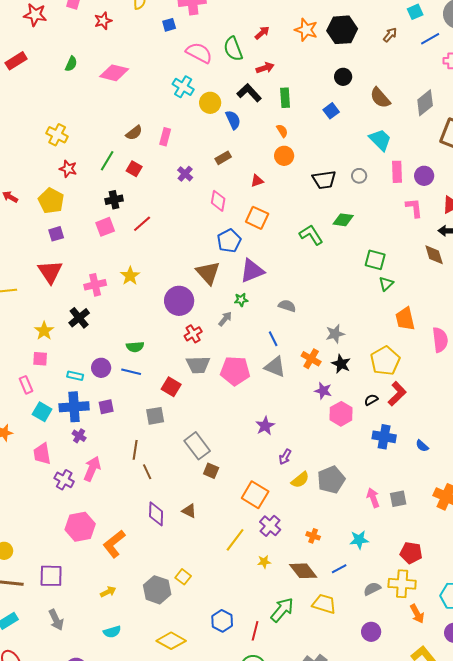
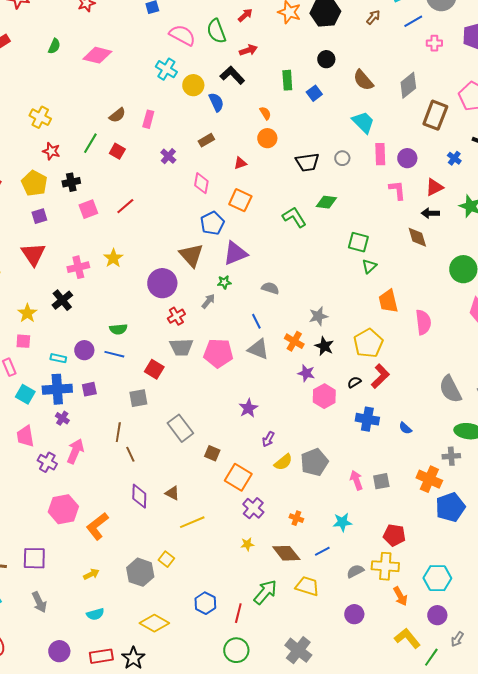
green rectangle: (285, 98) -> (287, 80), moved
black cross: (114, 200) -> (71, 182), moved
brown square: (211, 471) -> (212, 453), moved
yellow line: (235, 540) -> (192, 522), moved, turned 30

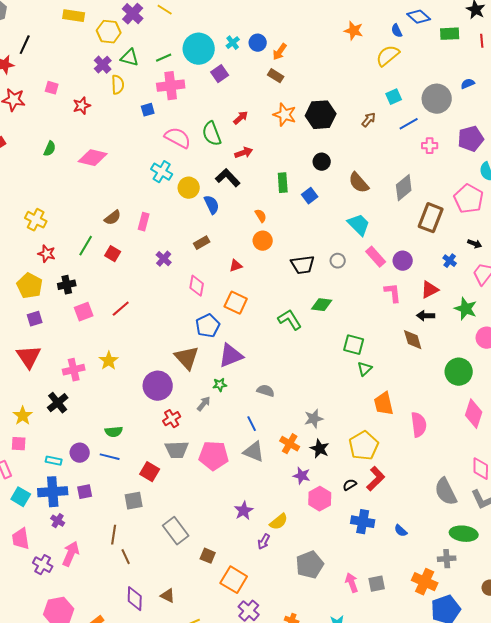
pink rectangle: (380, 154) -> (376, 257), turned -40
yellow semicircle: (283, 462) -> (279, 522), moved

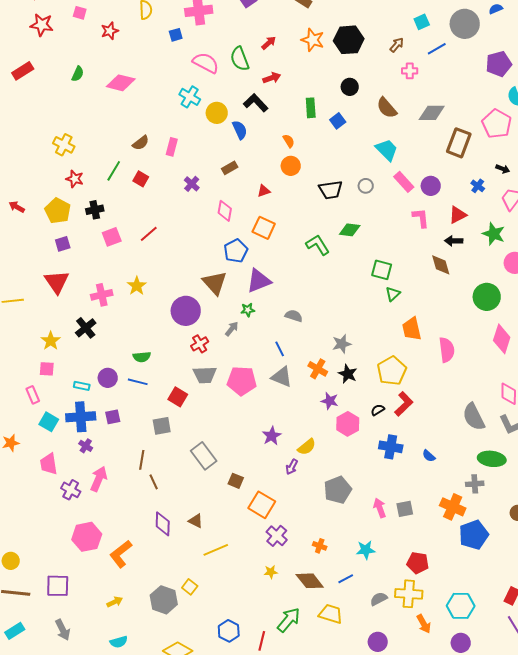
pink cross: (430, 146) -> (410, 71), moved
gray diamond: (404, 188) -> (432, 113), turned 40

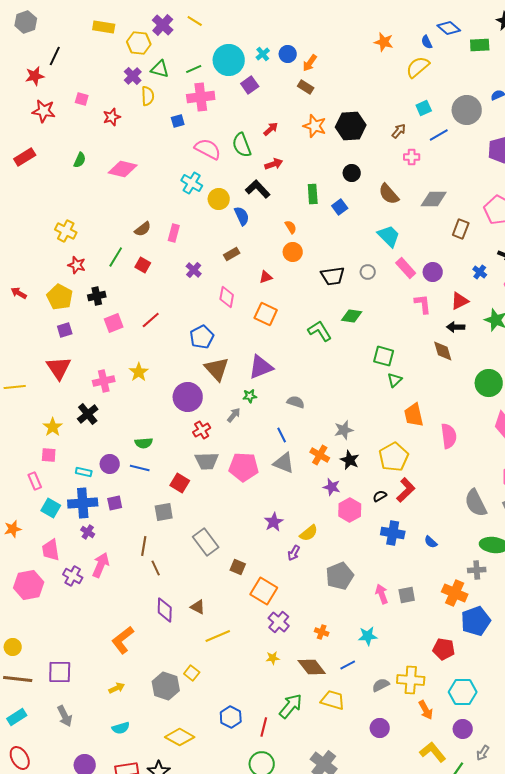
brown rectangle: (459, 143) -> (461, 229), size x0.7
blue pentagon: (236, 251) -> (202, 337), moved
pink hexagon: (87, 537) -> (29, 585), moved
red pentagon: (418, 563) -> (444, 649), moved

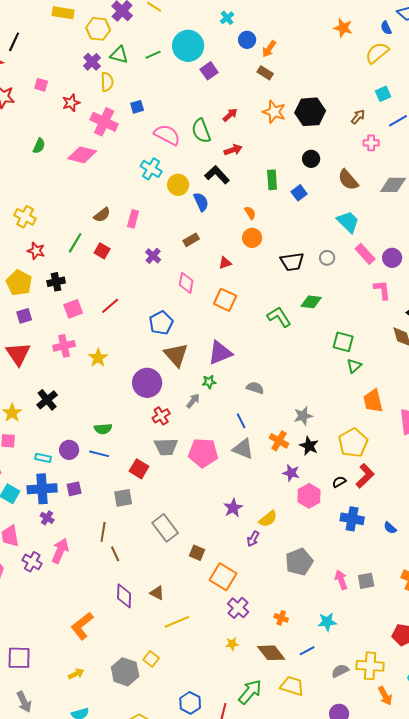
cyan cross: (263, 54) -> (227, 18), moved
pink cross: (201, 97) -> (104, 122), moved, turned 32
pink cross: (104, 381) -> (64, 346), moved

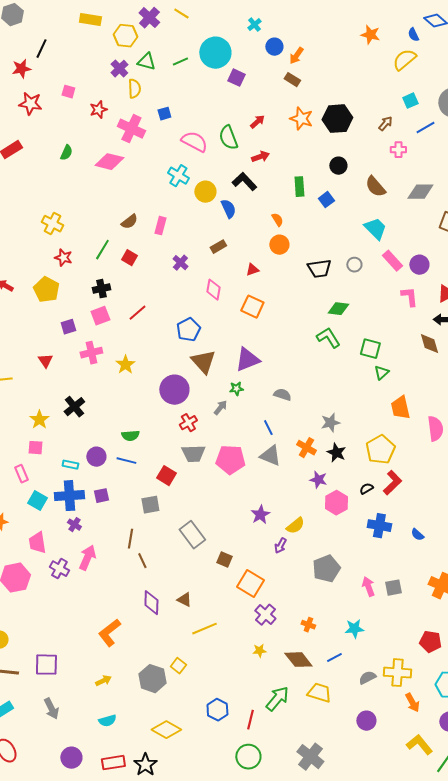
purple square: (209, 71) -> (236, 78), turned -30
black cross: (56, 282) -> (101, 289), moved
purple square: (24, 316) -> (68, 327), moved
green L-shape: (279, 317) -> (328, 338), moved
red triangle: (18, 354) -> (45, 361), size x0.6

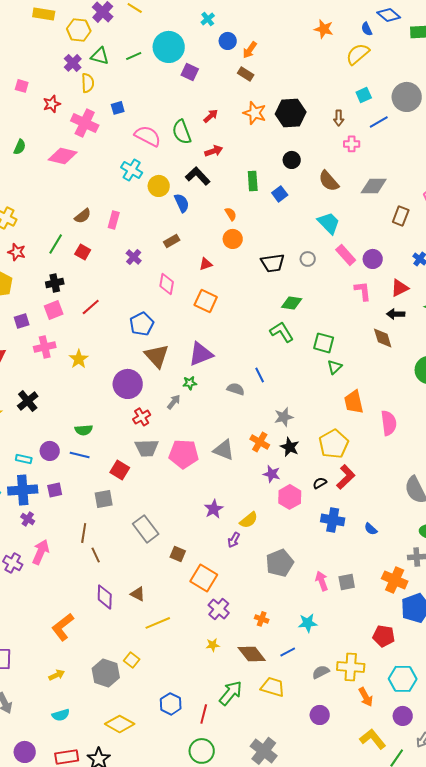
brown arrow: (385, 124) -> (339, 118), turned 140
blue line: (268, 428) -> (260, 375), moved

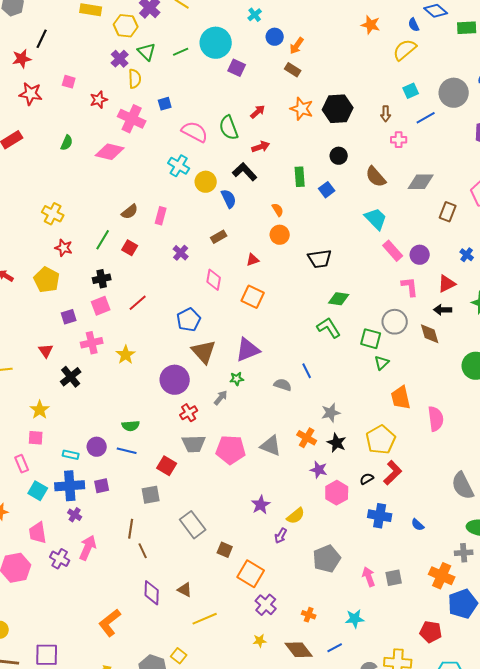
green triangle: (100, 56) -> (147, 52), turned 30
gray circle: (308, 259) -> (395, 322), moved, size x1.6
black cross: (28, 401) -> (71, 377), moved

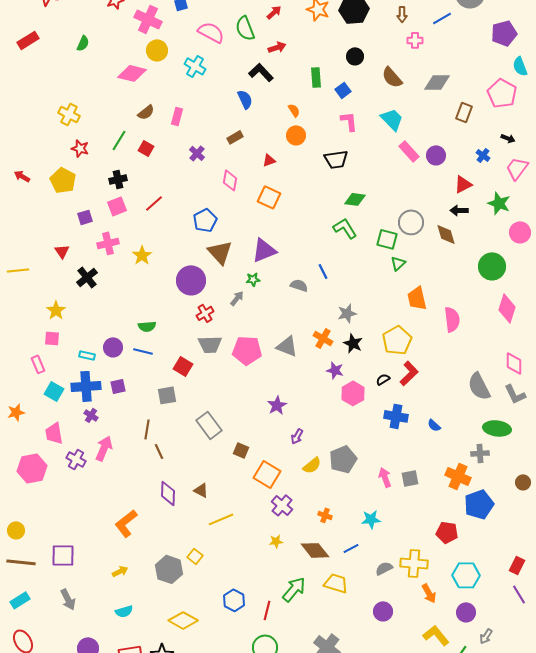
pink diamond: (110, 152) -> (132, 73), moved
yellow circle: (206, 182) -> (157, 50), moved
pink L-shape: (410, 287) -> (349, 121), moved
yellow semicircle: (296, 516) -> (312, 465), moved

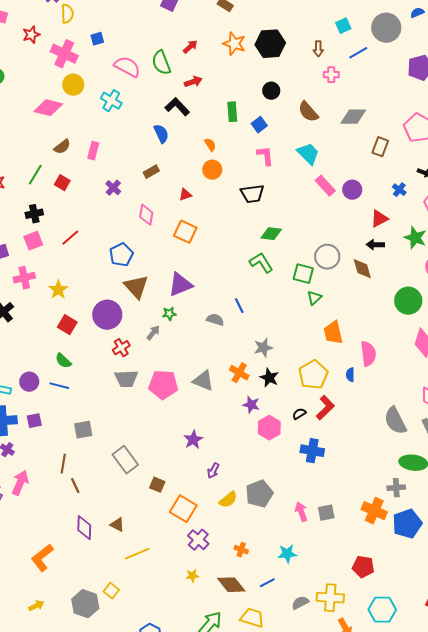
green semicircle: (147, 326) -> (63, 361), turned 48
red square: (183, 366) -> (67, 325), moved
blue semicircle: (434, 425) -> (350, 375), moved, turned 48
blue pentagon: (479, 504) -> (407, 524), moved

